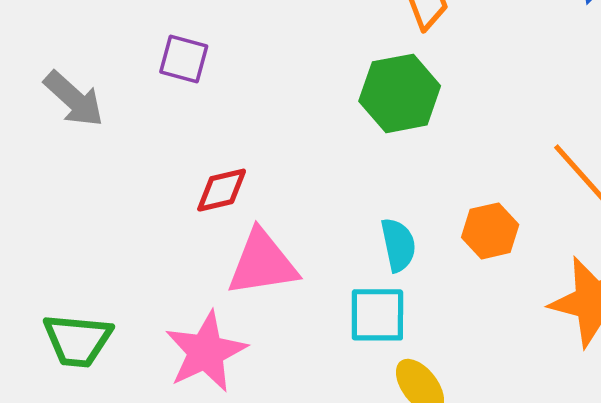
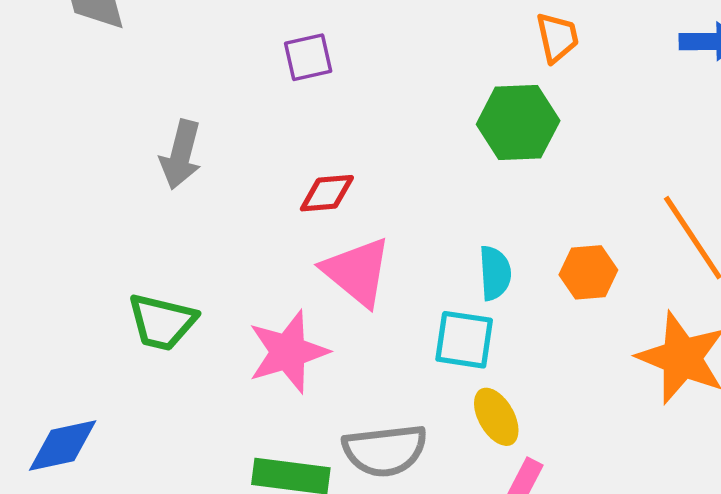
purple square: (184, 59) -> (308, 57), turned -36
gray arrow: (74, 99) -> (181, 155), moved, turned 54
pink triangle: (262, 263) -> (357, 272), turned 40

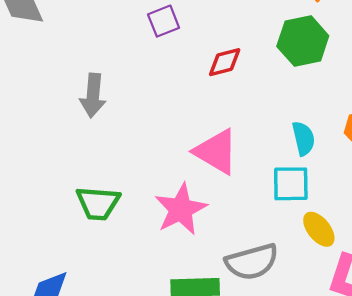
red diamond: (327, 193) -> (225, 62), moved

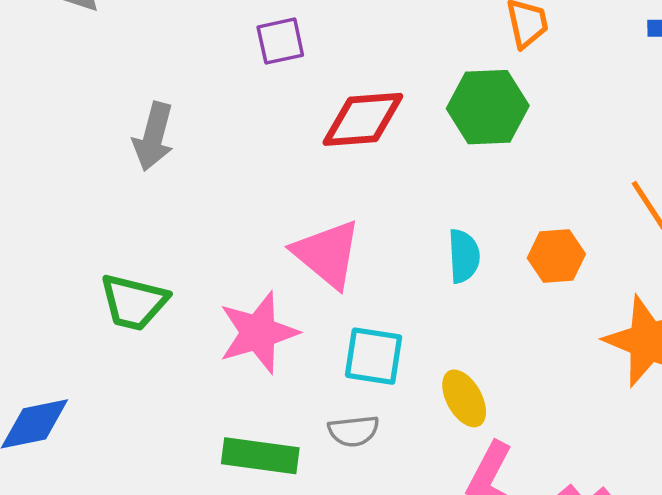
red diamond: (225, 62) -> (363, 119), size x1.5
cyan square: (291, 184) -> (374, 356), moved
gray semicircle: (252, 262) -> (354, 431), size x0.6

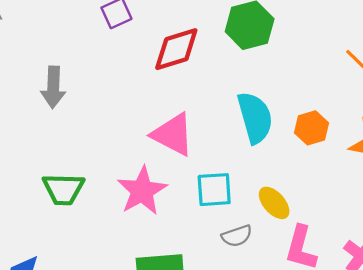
cyan semicircle: (464, 256) -> (255, 118), size x1.6
orange hexagon: (556, 256) -> (311, 128), moved
gray semicircle: (354, 431) -> (237, 236), moved

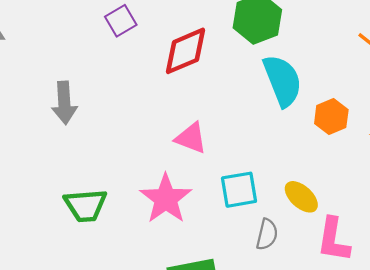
cyan semicircle: (255, 118) -> (282, 81), moved
pink triangle: (173, 134) -> (191, 138), size x0.7
gray semicircle: (237, 236) -> (267, 234), turned -52

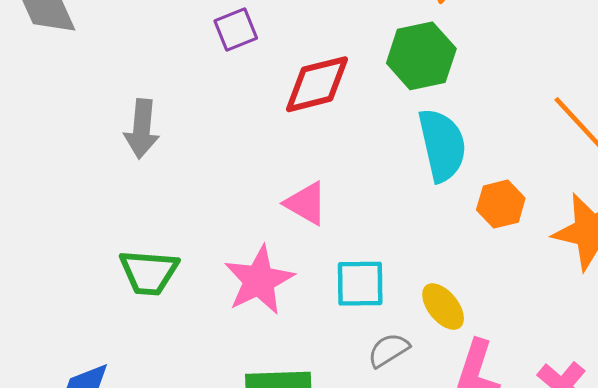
gray semicircle: (267, 234) -> (389, 350), turned -144

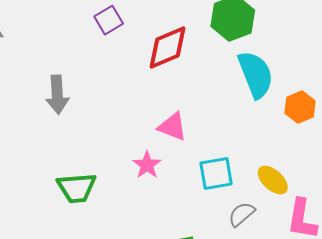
pink star: (259, 280) -> (147, 165), moved, size x0.6

